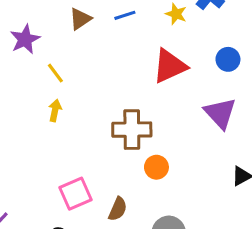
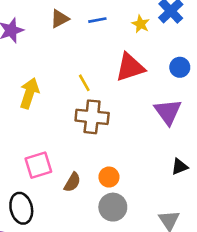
yellow line: (55, 73) -> (84, 83), moved
yellow arrow: (55, 110) -> (29, 93), size x1.6
orange circle: (156, 167) -> (109, 177), moved

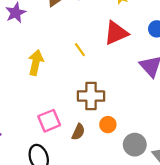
brown cross: (92, 117) -> (91, 96), moved
gray circle: (113, 207) -> (135, 145), moved

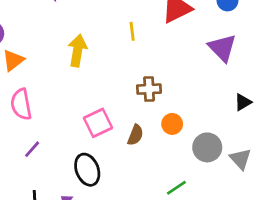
yellow line: (80, 50) -> (132, 31), turned 32
brown cross: (91, 96) -> (149, 89), size x0.7

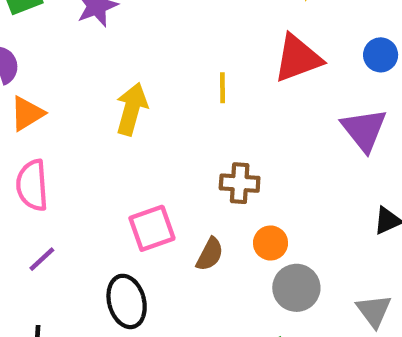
gray circle: (207, 147) -> (296, 288), moved

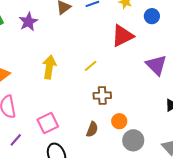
blue circle: (381, 55) -> (152, 16), moved
yellow line: (222, 88) -> (91, 66), moved, turned 56
pink square: (152, 228) -> (48, 123), moved

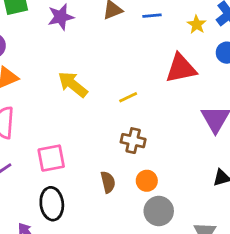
yellow arrow: (49, 67) -> (73, 84), turned -75
brown semicircle: (92, 129) -> (108, 182), turned -49

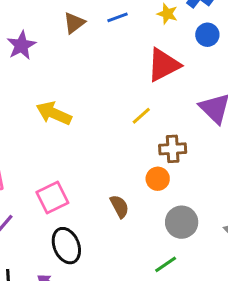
yellow line: (128, 97) -> (141, 116), moved
brown cross: (133, 141) -> (173, 149), moved
orange circle: (147, 181) -> (158, 179), moved

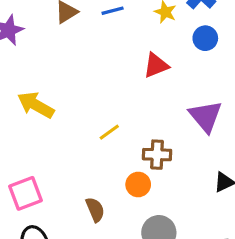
red triangle: (163, 65) -> (156, 65), size x0.7
yellow line: (141, 116) -> (109, 132), moved

